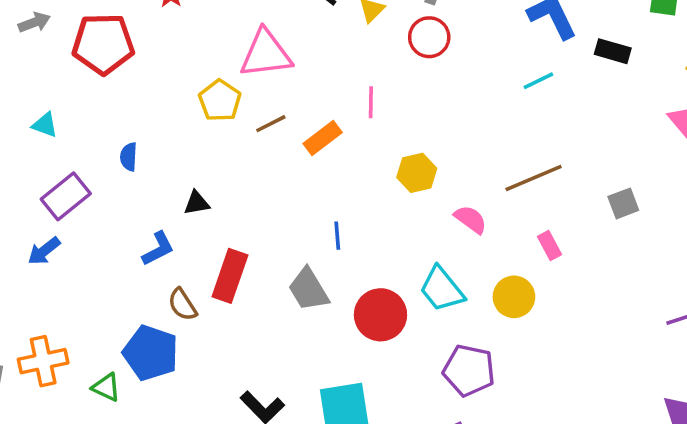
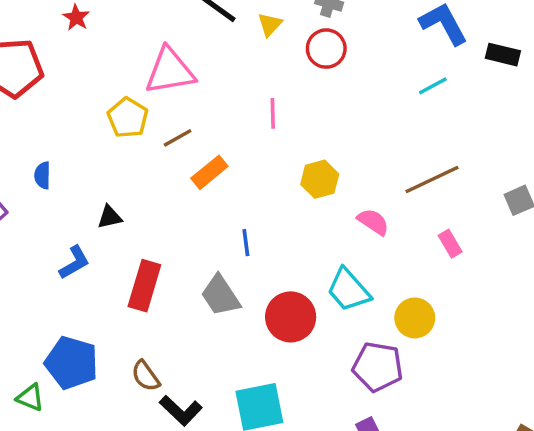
orange rectangle: (323, 138) -> (209, 172), moved
yellow circle: (514, 297) -> (415, 318), moved
brown semicircle: (182, 305) -> (146, 376), moved

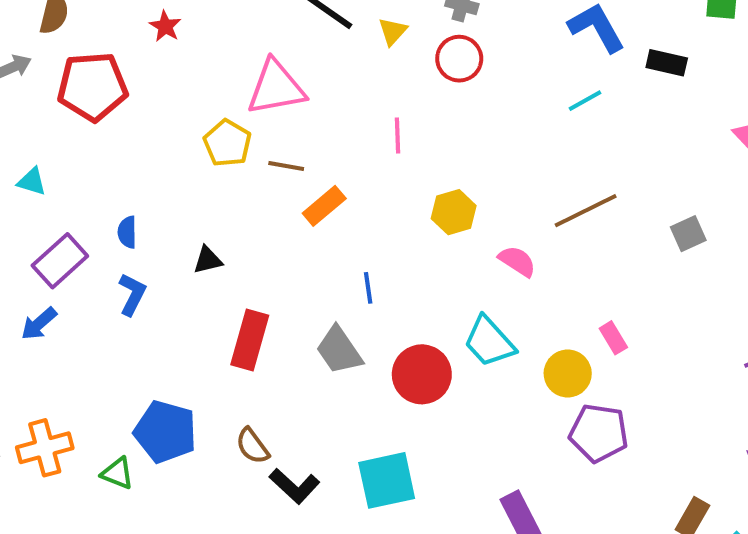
brown line: (178, 138) -> (286, 166), turned 40
blue semicircle: (42, 175) -> (127, 232), moved
pink rectangle: (450, 244) -> (613, 338), moved
blue L-shape: (74, 263) -> (132, 294), moved, turned -33
purple pentagon: (378, 367) -> (599, 433), moved

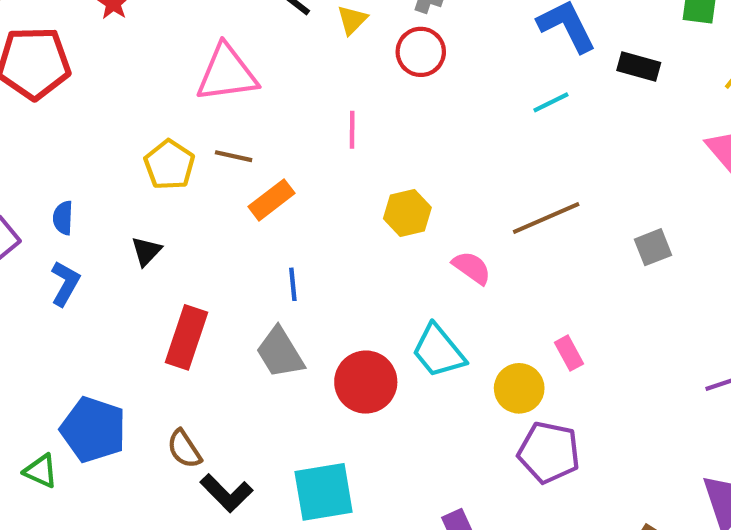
yellow pentagon: (227, 143) -> (169, 165), moved
black triangle: (208, 260) -> (146, 251), turned -36
blue line: (368, 288) -> (293, 284), moved

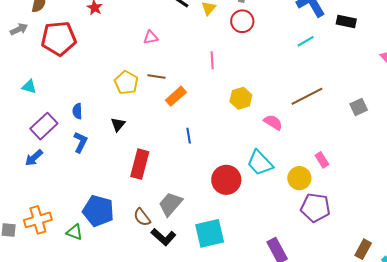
pink triangle: (227, 73) -> (151, 37), size x0.5
gray trapezoid: (280, 353) -> (170, 204), moved, turned 76

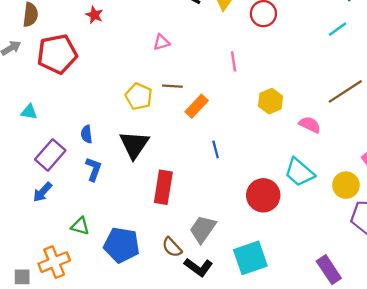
black triangle: (118, 124) -> (134, 145), size x1.8
green triangle: (75, 232) -> (80, 226), moved

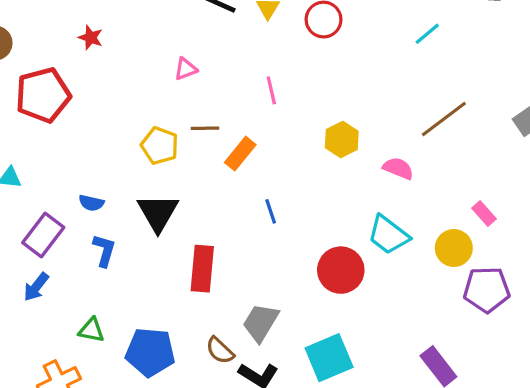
pink line: (234, 61) -> (271, 90), moved
blue semicircle: (87, 134) -> (91, 203), turned -66

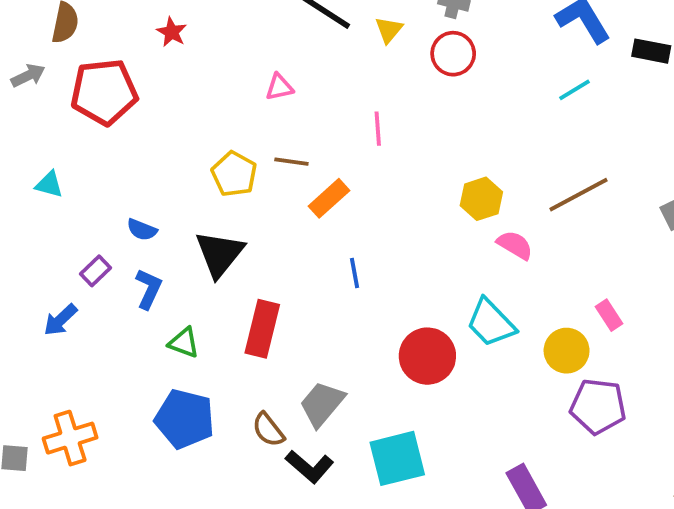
yellow hexagon: (342, 139) -> (481, 199), moved
purple rectangle: (43, 235) -> (96, 271), moved, size x0.6
green triangle: (91, 330) -> (184, 343), moved

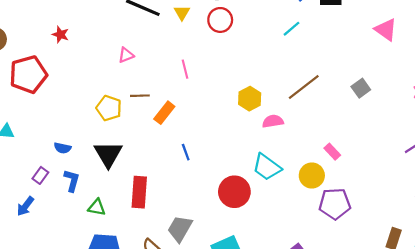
pink semicircle: (515, 245) -> (273, 121), turned -30

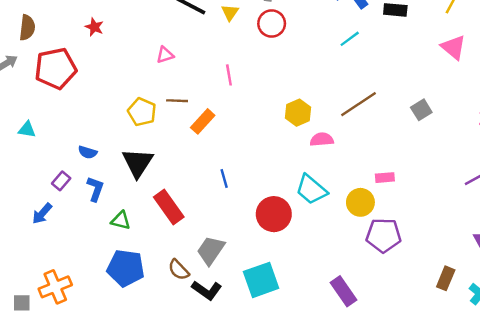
blue line: (186, 152) -> (224, 179), moved
pink rectangle: (332, 152) -> (385, 178), turned -56
red rectangle: (139, 192) -> (169, 207), turned -44

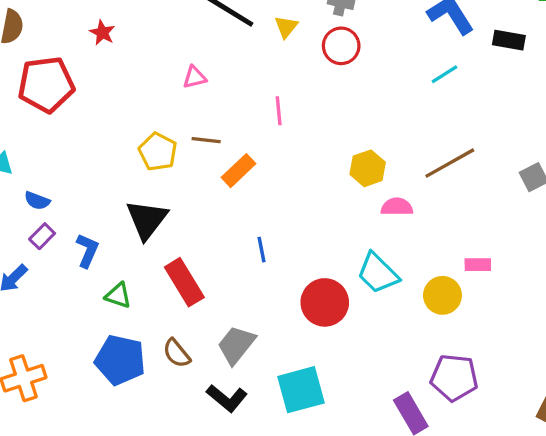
blue semicircle: (88, 152) -> (37, 201), moved
purple pentagon: (383, 235) -> (454, 378), moved
brown semicircle: (179, 270) -> (177, 353), moved

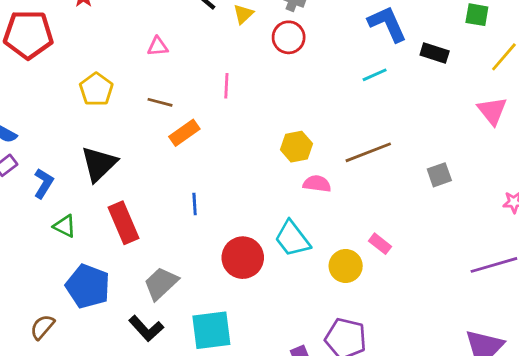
yellow pentagon: (158, 152) -> (96, 89), moved
pink rectangle: (478, 265) -> (380, 244), turned 30
brown semicircle: (177, 353) -> (42, 327), moved, turned 72
blue pentagon: (120, 360) -> (88, 286), moved

